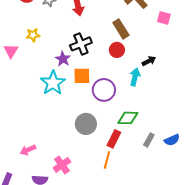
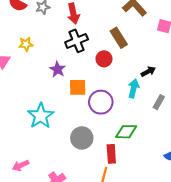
black cross: (81, 44) -> (77, 41), moved
red circle: (117, 50) -> (104, 59), moved
cyan star: (53, 83) -> (41, 116), moved
red rectangle: (114, 139) -> (111, 154), turned -30
gray rectangle: (149, 140) -> (159, 102), moved

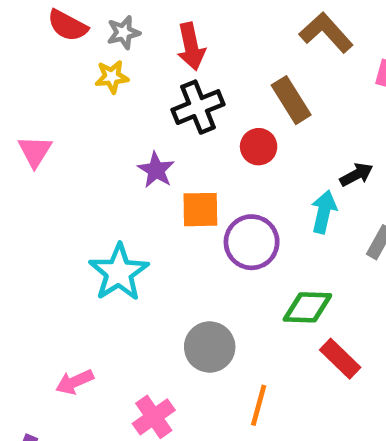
yellow star: (26, 44) -> (112, 77), moved
gray circle: (82, 138) -> (210, 347), moved
red rectangle: (111, 154) -> (340, 359), moved, turned -42

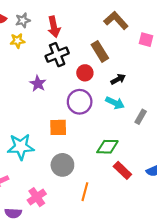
black arrow: (356, 175) -> (118, 79), moved
orange square: (200, 210) -> (58, 127), moved
cyan arrow: (324, 212) -> (115, 103), turned 102
purple circle: (252, 242) -> (80, 102), moved
cyan star: (119, 272) -> (21, 147), moved, turned 30

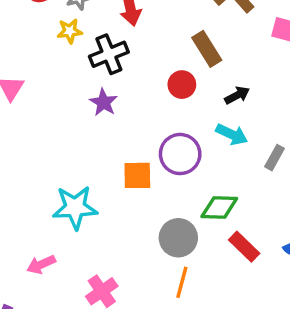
black cross: (57, 55) -> (109, 54), moved
purple circle: (80, 102) -> (180, 154), moved
gray circle: (62, 165) -> (178, 238), moved

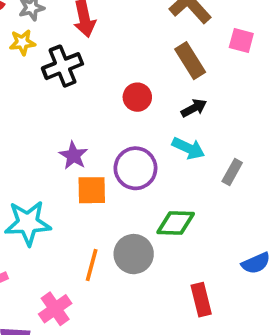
brown rectangle: (207, 49) -> (190, 61), moved
purple star: (103, 102) -> (73, 155), moved
red rectangle: (244, 247) -> (201, 300), moved, turned 32
orange line: (182, 282) -> (92, 265), moved

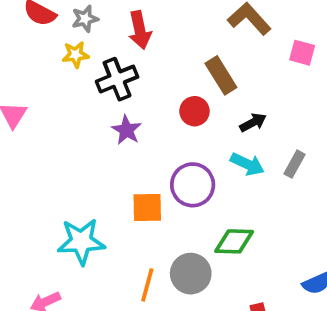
brown rectangle: (190, 61) -> (221, 75), moved
purple star: (73, 155) -> (127, 130), moved
gray rectangle: (232, 172) -> (295, 164), moved

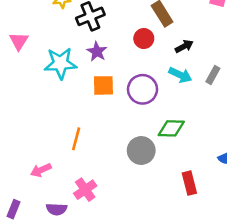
orange square: (147, 207) -> (103, 85), moved
cyan star: (81, 241) -> (60, 63), moved
orange line: (147, 285) -> (76, 139), moved

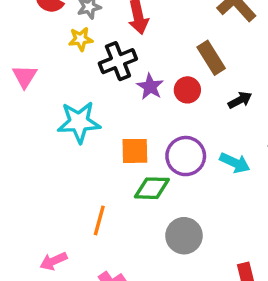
pink triangle: (19, 41) -> (25, 76), moved
purple star: (97, 52) -> (150, 87), moved
cyan arrow: (180, 75) -> (235, 163), moved
green diamond: (171, 128) -> (152, 188), moved

